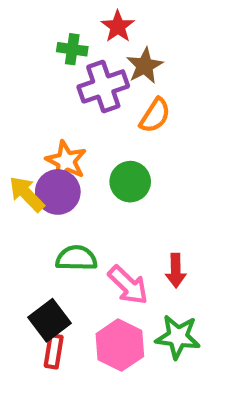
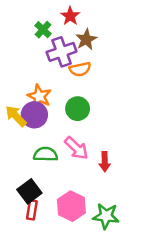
green cross: (72, 49) -> (43, 30), turned 35
orange semicircle: (155, 115) -> (80, 69), moved, turned 45
pink arrow: (128, 285) -> (76, 148), moved
green star: (178, 337) -> (106, 216), moved

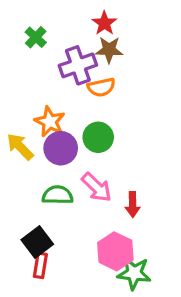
red star: (70, 16) -> (104, 23), moved
green cross: (43, 30) -> (36, 37), moved
brown star: (86, 39) -> (109, 50), turned 30
purple circle: (34, 115) -> (61, 148), moved
pink hexagon: (71, 206) -> (115, 251), moved

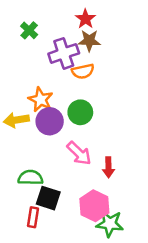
yellow arrow: (20, 147) -> (16, 120), turned -55
green semicircle: (58, 195) -> (30, 178), moved
black square: (37, 242) -> (48, 198), moved, turned -35

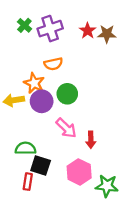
red star: (85, 19) -> (88, 31), moved
brown star: (89, 41) -> (107, 34), moved
purple cross: (64, 53) -> (50, 29), moved
orange semicircle: (83, 71) -> (53, 64), moved
green star: (110, 224) -> (107, 186), moved

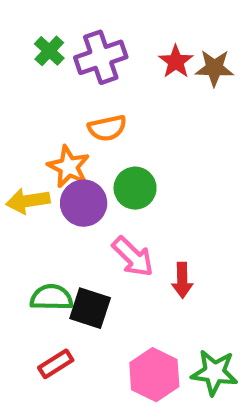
black square: (41, 165) -> (90, 308), moved
pink hexagon: (79, 172) -> (154, 375), moved
red rectangle: (28, 182) -> (56, 364), turned 49

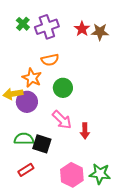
purple circle: (84, 203) -> (27, 102), moved

